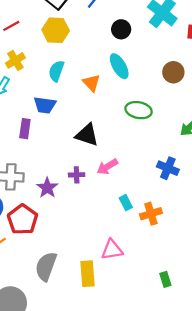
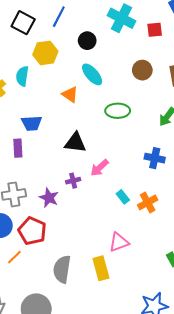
yellow hexagon: (56, 30) -> (45, 53), moved
cyan semicircle: (56, 71) -> (22, 76), moved

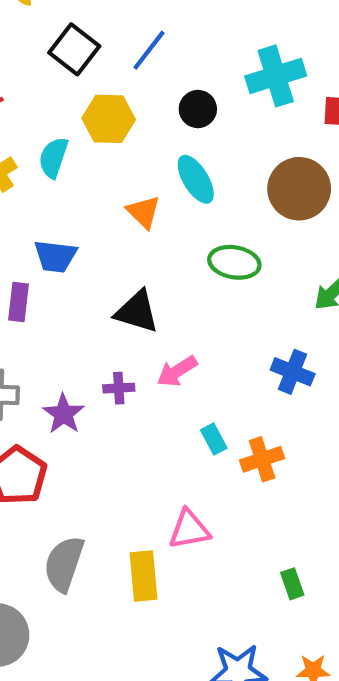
cyan cross: (122, 18) -> (276, 76), turned 36
brown circle: (142, 70) -> (299, 189), size x1.5

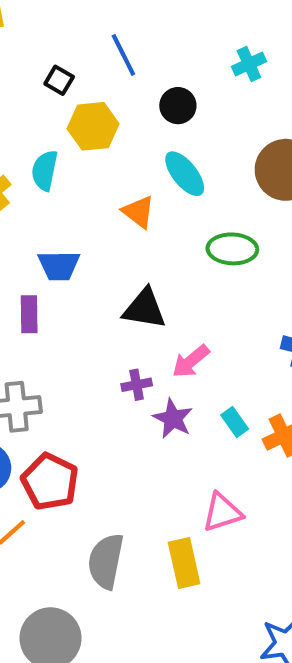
black square: (74, 49) -> (59, 80), moved, size x0.6
blue line: (149, 50) -> (123, 55), turned -57
cyan cross: (276, 76) -> (249, 64), size x0.6
purple star: (63, 414) -> (173, 419), moved

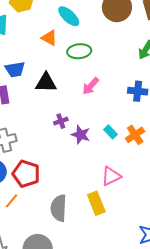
green ellipse: (232, 249) -> (79, 51), moved
black triangle: (144, 309) -> (46, 83), moved
pink arrow: (191, 361) -> (91, 86), moved

